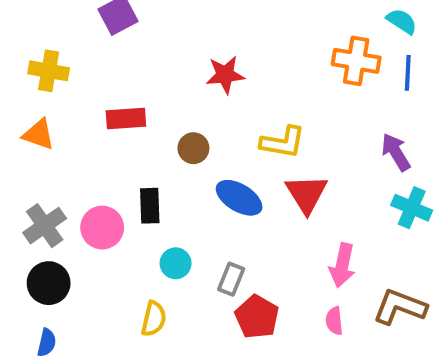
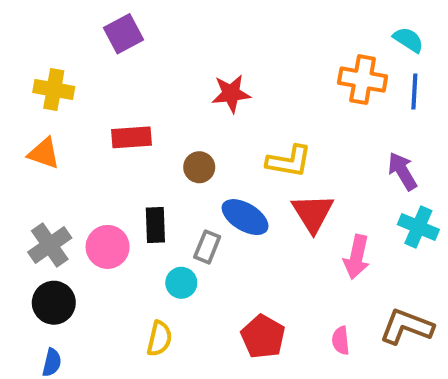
pink arrow: (342, 265) -> (357, 257), moved
gray rectangle: (231, 279) -> (207, 247), moved

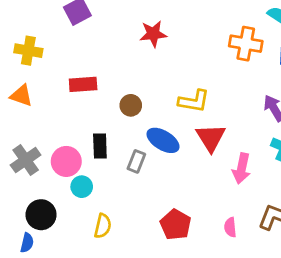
red star: (231, 94) -> (153, 34), moved
cyan circle: (181, 283) -> (82, 187), moved
black circle: (54, 303) -> (41, 215), moved

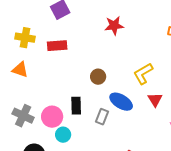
red rectangle: (83, 84) -> (57, 46), moved
yellow L-shape: (194, 101) -> (143, 74), turned 140
red triangle: (211, 138) -> (155, 100), size x0.7
gray cross: (26, 160) -> (23, 116), turned -30

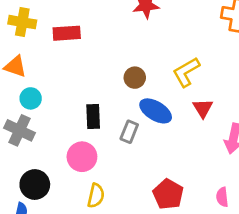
brown circle: (98, 77) -> (135, 78), moved
pink circle: (52, 117) -> (82, 157), moved
cyan circle: (63, 135) -> (31, 98), moved

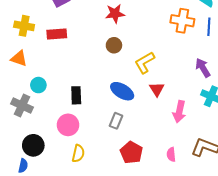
brown circle: (135, 78) -> (114, 45), moved
cyan circle: (31, 98) -> (38, 85), moved
gray rectangle: (129, 132) -> (116, 121), moved

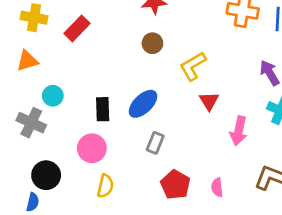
red rectangle: (57, 34) -> (77, 28), turned -42
orange triangle: (19, 59) -> (27, 61), turned -36
blue ellipse: (122, 91) -> (143, 104), moved, turned -75
pink semicircle: (171, 155) -> (217, 187), moved

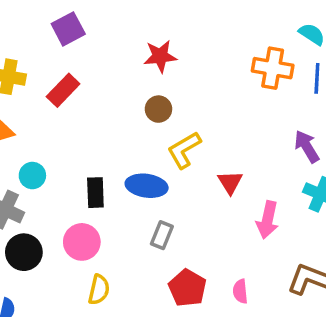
yellow L-shape: (193, 66) -> (184, 150), moved
blue ellipse: (143, 104) -> (147, 186), turned 52
black circle: (46, 175) -> (24, 252), moved

